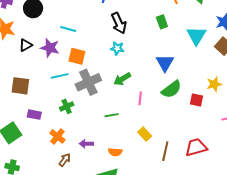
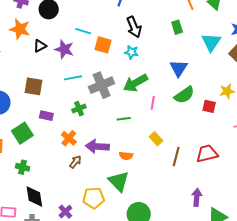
orange square: (77, 56) -> (103, 45), moved
green arrow: (122, 79) -> (135, 83), size x1.4
purple arrow: (86, 144) -> (97, 146), size x1.6

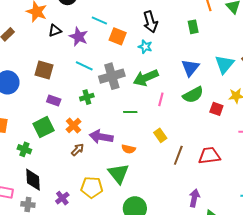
cyan triangle: (211, 42) -> (224, 64), moved
cyan line: (73, 78) -> (84, 66), turned 30
green square: (22, 133) -> (43, 127), moved

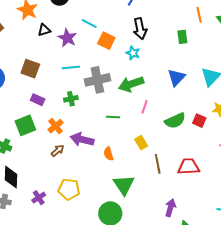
cyan line: (84, 66) -> (71, 68), turned -36
green semicircle: (193, 95) -> (175, 121), moved
orange semicircle: (129, 149) -> (109, 154), turned 56
brown line: (178, 155) -> (158, 164), turned -36
green triangle: (118, 174) -> (124, 185), moved

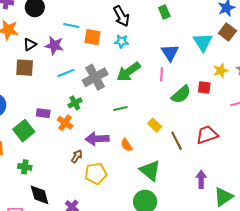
brown square: (30, 69) -> (25, 68), moved
pink line: (145, 107) -> (161, 74), moved
green square: (25, 125) -> (24, 131), moved
orange cross: (55, 126) -> (65, 123), moved
yellow pentagon: (69, 189) -> (96, 173), moved

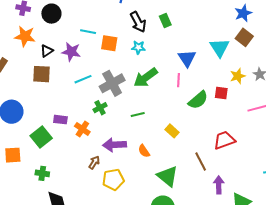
green rectangle: (164, 12) -> (165, 20), moved
green cross: (75, 103) -> (100, 108), moved
brown line: (177, 141) -> (201, 162), moved

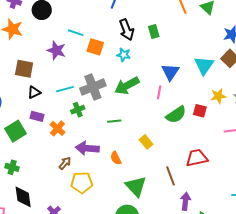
black triangle: (47, 51) -> (34, 92), moved
cyan line: (83, 79) -> (65, 89), moved

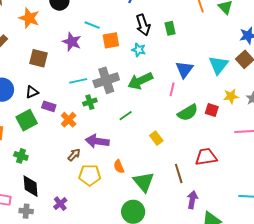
orange square: (95, 47) -> (111, 40), turned -30
black triangle: (34, 92) -> (32, 92), moved
green line: (114, 121) -> (126, 116), turned -32
orange semicircle: (116, 158) -> (119, 167), moved

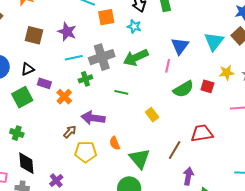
purple star: (72, 42) -> (67, 32), moved
green line: (126, 116) -> (121, 92), turned 48
brown line: (179, 173) -> (175, 150), turned 48

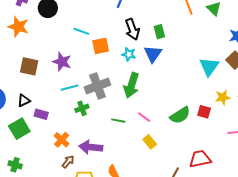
blue triangle: (180, 46) -> (153, 54), moved
green arrow: (136, 57) -> (131, 85), turned -45
pink line: (168, 66) -> (144, 117), moved, turned -64
orange cross: (64, 97) -> (62, 140), moved

